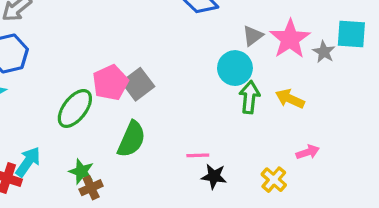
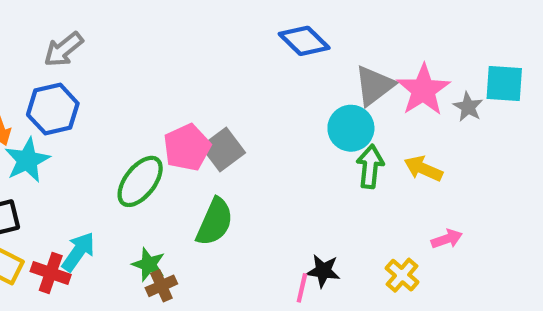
gray triangle: (253, 36) -> (374, 86), size x1.5
pink line: (198, 155) -> (302, 288), moved, turned -75

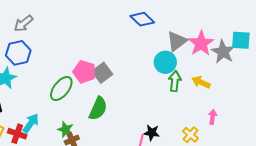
gray star: (468, 107) -> (223, 52), size x1.6
pink pentagon: (187, 147) -> (84, 72), turned -30
pink arrow: (447, 239) -> (213, 117), turned -64

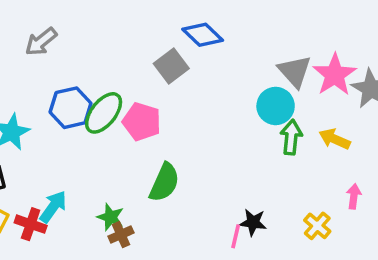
blue diamond: (142, 19) -> (203, 35), moved
gray triangle: (177, 41) -> (295, 71), turned -35
blue hexagon: (18, 53) -> (71, 108), moved
gray square: (102, 73) -> (171, 66), moved
green ellipse: (61, 89) -> (104, 113), moved

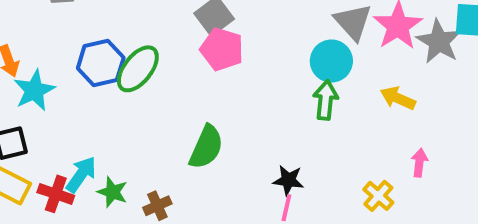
pink pentagon: (142, 122) -> (222, 49), moved
green arrow: (291, 137) -> (326, 100), moved
green star: (111, 217) -> (112, 192), moved
black star: (253, 222) -> (288, 180), moved

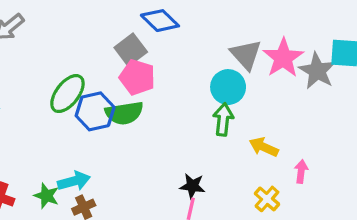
blue hexagon: (101, 63) -> (95, 111), moved
yellow arrow: (398, 98) -> (264, 147), moved
green semicircle: (206, 147) -> (124, 113), moved, turned 57
cyan arrow: (81, 174) -> (74, 181), moved, turned 40

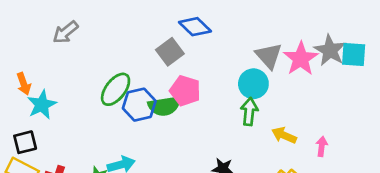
gray star: (317, 71) -> (330, 50), moved
pink pentagon: (137, 77) -> (185, 91), moved
pink arrow: (301, 171) -> (322, 146), moved

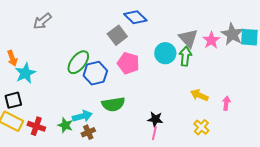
pink star: (301, 59) -> (211, 40), size x0.7
cyan circle: (253, 84) -> (165, 53), moved
green semicircle: (164, 106) -> (113, 104), moved
green arrow: (249, 112) -> (185, 56), moved

